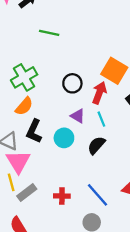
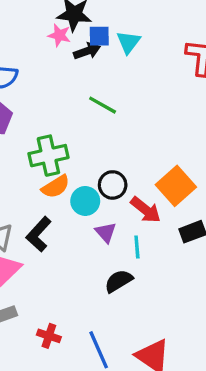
red arrow: (99, 93) -> (146, 210), turned 90
orange semicircle: (24, 106) -> (56, 187), moved
cyan circle: (64, 138) -> (85, 201), moved

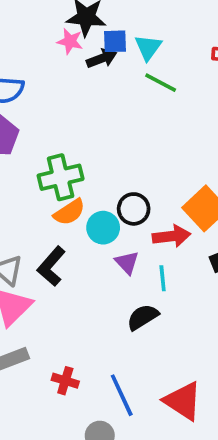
green line: (103, 105) -> (161, 83), moved
red arrow: (146, 210) -> (172, 236), turned -44

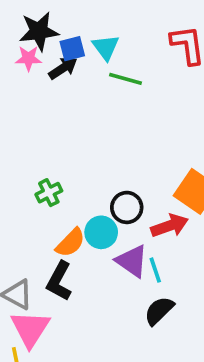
green cross: (61, 177) -> (49, 193), size x0.6
orange semicircle: (69, 212) -> (70, 243), moved
purple triangle: (127, 263) -> (132, 261), size x1.4
cyan line: (163, 278) -> (155, 270), moved

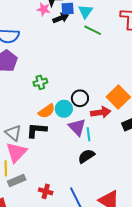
black L-shape: (59, 281) -> (37, 130), turned 55

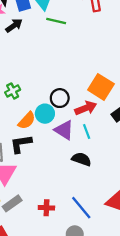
black arrow: (61, 18) -> (14, 26), moved
cyan line: (88, 134) -> (87, 132), moved
black semicircle: (86, 156) -> (81, 159), turned 66

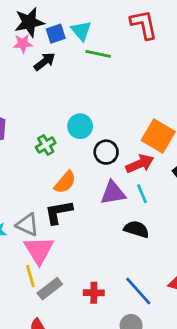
cyan circle: (45, 114) -> (80, 126), moved
purple triangle: (64, 130) -> (113, 193), turned -40

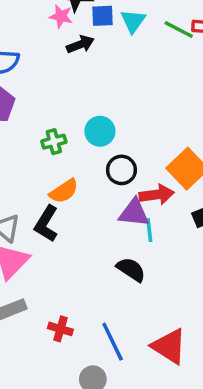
green line: (98, 54) -> (179, 30), moved
purple triangle: (113, 193) -> (134, 213), moved
black L-shape: (59, 212) -> (46, 224), turned -64

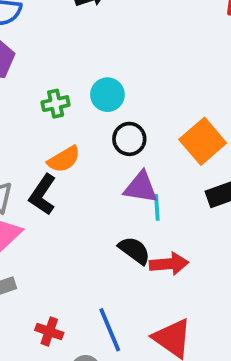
red arrow: (157, 195) -> (169, 264), moved
red cross: (60, 329) -> (49, 331), moved

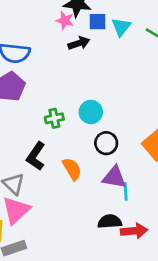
orange semicircle: (64, 159) -> (72, 169), moved, turned -90
black L-shape: (43, 195) -> (36, 156), moved
black semicircle: (134, 250) -> (110, 221), turned -40

